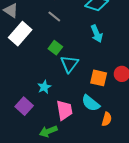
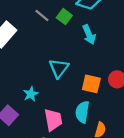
green square: (55, 48) -> (64, 17), moved
cyan semicircle: (91, 103) -> (82, 112), turned 60

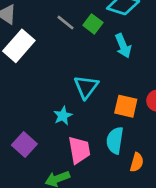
cyan star: (31, 94) -> (63, 116), moved

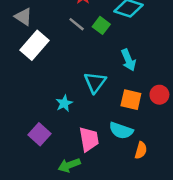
cyan arrow: (123, 46) -> (128, 60), moved
cyan star: (63, 116) -> (64, 103), moved
cyan semicircle: (115, 140) -> (121, 131), turned -80

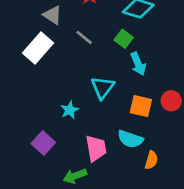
gray triangle: (23, 17) -> (52, 15), moved
gray line: (77, 24) -> (84, 37), moved
green square: (101, 25) -> (124, 39), moved

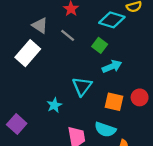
gray line: (84, 37) -> (68, 35), moved
cyan arrow: (138, 64) -> (112, 66), turned -90
purple square: (43, 143) -> (17, 124), moved

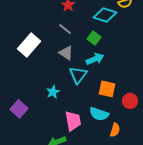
gray triangle: (40, 25) -> (66, 53), moved
cyan arrow: (112, 66) -> (95, 59), moved
red circle: (140, 97) -> (130, 101), moved

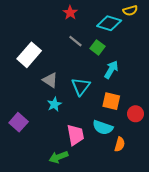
gray line: (65, 29) -> (75, 41), moved
gray triangle: (66, 53) -> (50, 80), moved
cyan arrow: (95, 59) -> (111, 70), moved, turned -36

